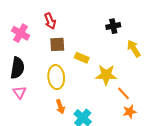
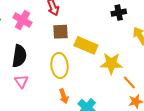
yellow rectangle: (82, 58) -> (86, 45), size x1.5

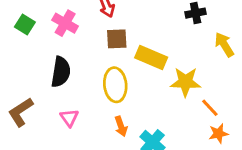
pink triangle: (21, 81) -> (69, 118), moved

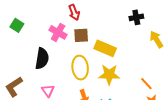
pink cross: (65, 23) -> (58, 32), moved
yellow star: (186, 82) -> (109, 75), moved

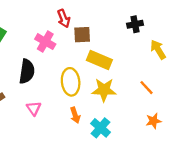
brown square: (81, 35) -> (82, 35), moved
orange line: (146, 84) -> (147, 88), moved

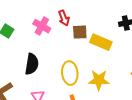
pink cross: (45, 42) -> (42, 26), moved
yellow rectangle: (99, 60) -> (101, 42), moved

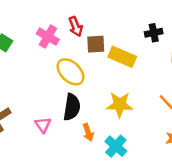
black semicircle: (32, 64) -> (72, 107), moved
yellow ellipse: (70, 73) -> (71, 72), moved, turned -40

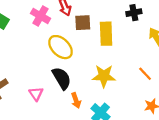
yellow rectangle: (122, 57) -> (106, 34), turned 65
black semicircle: (72, 107) -> (62, 78), turned -40

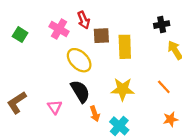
black cross: (134, 13) -> (162, 25), moved

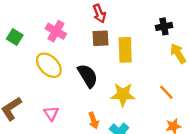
red arrow: (84, 20) -> (99, 14), moved
yellow ellipse: (79, 60) -> (49, 65), moved
black semicircle: (80, 91) -> (88, 76), moved

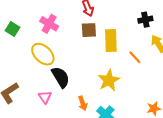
black semicircle: (88, 76) -> (61, 77), moved
orange line: (166, 92) -> (135, 57), moved
yellow star: (123, 95) -> (109, 80), turned -30

